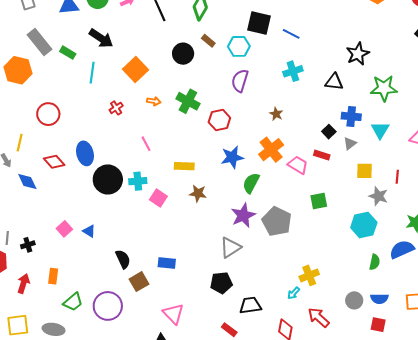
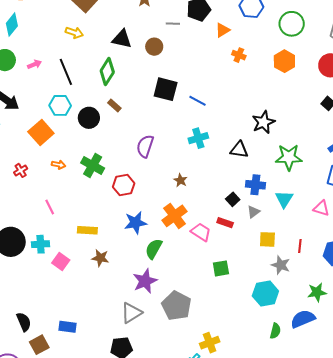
cyan hexagon: (239, 46) -> (60, 105), moved
gray pentagon: (277, 221) -> (176, 306), moved

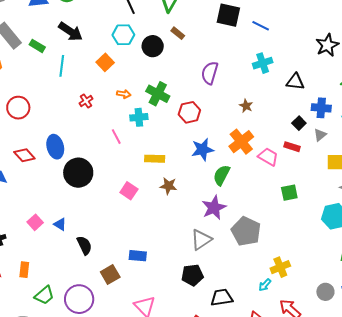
orange square: (41, 133) -> (105, 62), size x0.7
black triangle: (239, 150) -> (295, 82), moved
cyan cross: (41, 244) -> (139, 117), moved
black semicircle: (24, 322) -> (84, 245), moved

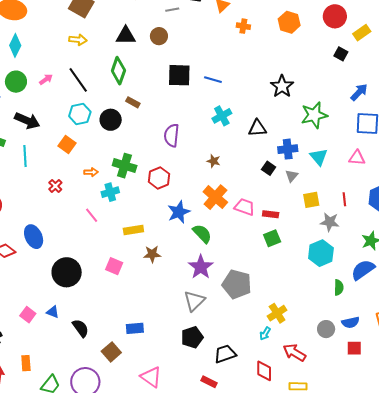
red rectangle: (292, 147) -> (271, 214), moved
black circle: (78, 173) -> (67, 272), moved
green semicircle: (222, 175) -> (202, 234), turned 120

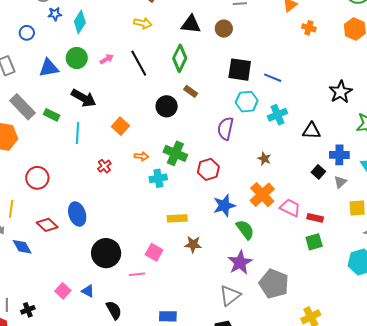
cyan hexagon: (80, 114) -> (247, 102), moved
pink line: (92, 215) -> (137, 274), moved, turned -63

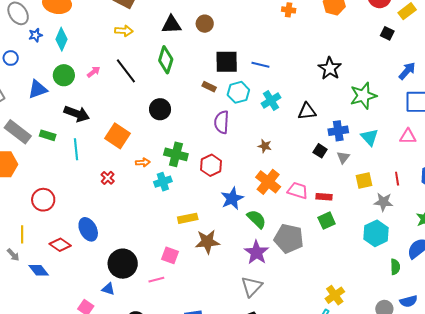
brown rectangle: (191, 91) -> (209, 87), moved
orange square: (120, 126) -> (118, 136), size x1.4
brown star: (193, 244) -> (207, 242), size x1.4
gray pentagon: (274, 284) -> (289, 238), moved
blue triangle: (88, 291) -> (108, 289), moved

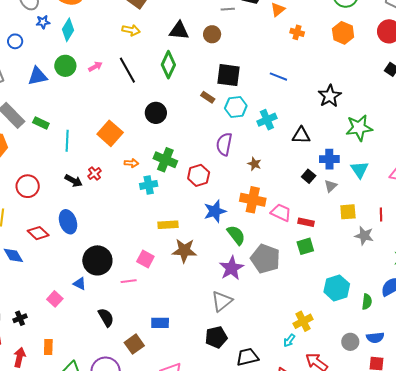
blue line: (260, 65) -> (278, 77), moved
black arrow: (77, 114) -> (74, 181), moved, size x0.7
purple semicircle: (222, 122) -> (224, 144), moved
orange cross: (268, 182) -> (253, 200), turned -35
cyan hexagon: (376, 233) -> (337, 288), moved

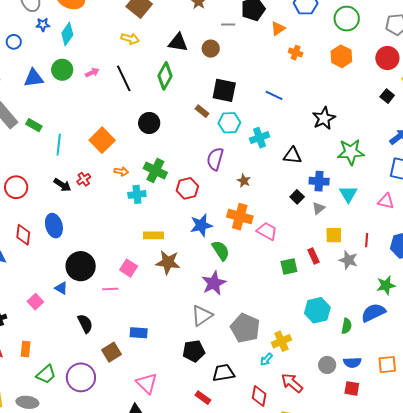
red rectangle: (306, 222) -> (314, 256), moved, turned 49
red diamond: (38, 233) -> (23, 235), turned 50
gray pentagon: (265, 259) -> (245, 328), moved

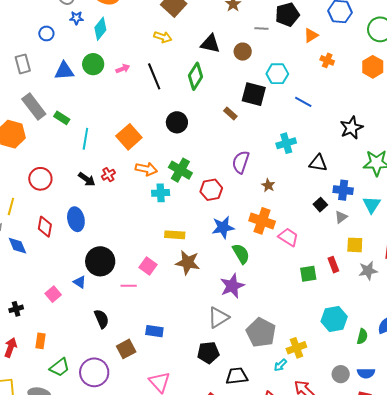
cyan hexagon: (229, 123) -> (277, 74), moved
orange arrow: (121, 171) -> (146, 169), size x1.5
gray star: (348, 260) -> (368, 271), turned -30

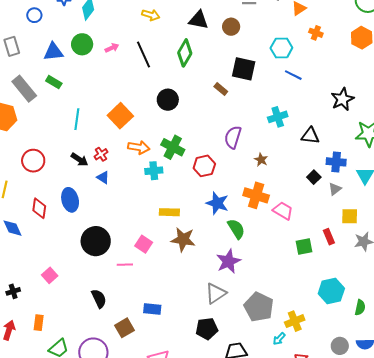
cyan hexagon: (277, 74) -> (281, 48), moved
green rectangle: (62, 118) -> (54, 82), moved
blue star: (223, 227) -> (217, 203), turned 30
blue triangle: (80, 282) -> (103, 177), moved

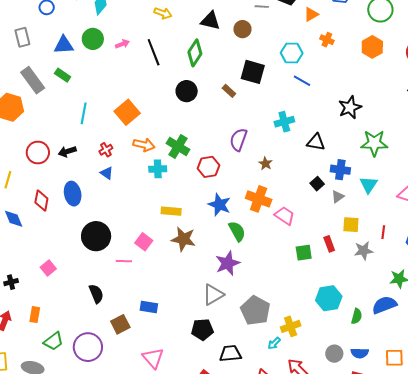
black circle: (168, 100) -> (187, 91), moved
black arrow: (79, 159) -> (67, 151), moved, turned 126

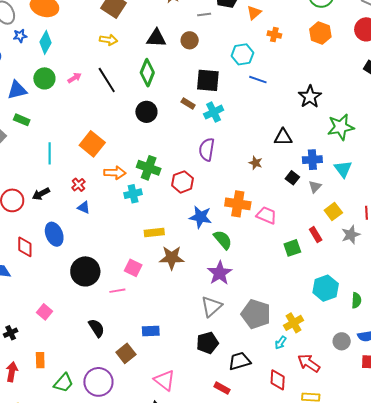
cyan cross: (284, 122) -> (214, 112), moved
brown star: (265, 163) -> (256, 163), moved
yellow square: (351, 225) -> (333, 212), turned -30

